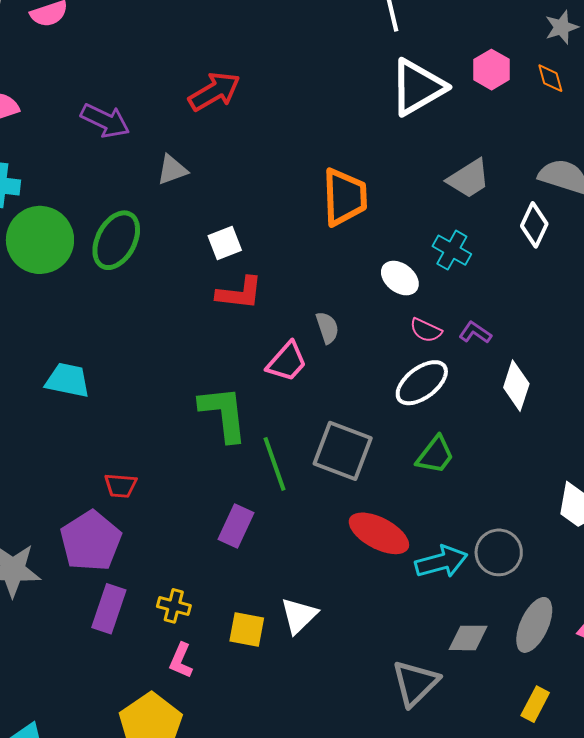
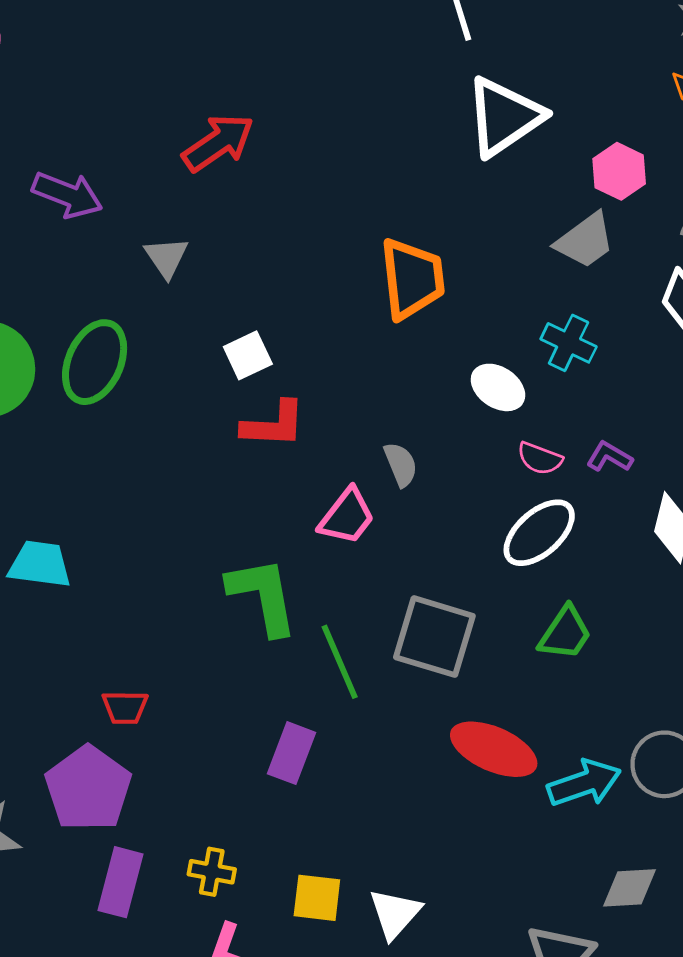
pink hexagon: (491, 70) -> (619, 171), moved
gray triangle: (172, 170) -> (166, 257), turned -40
white triangle: (299, 616) -> (395, 914), moved

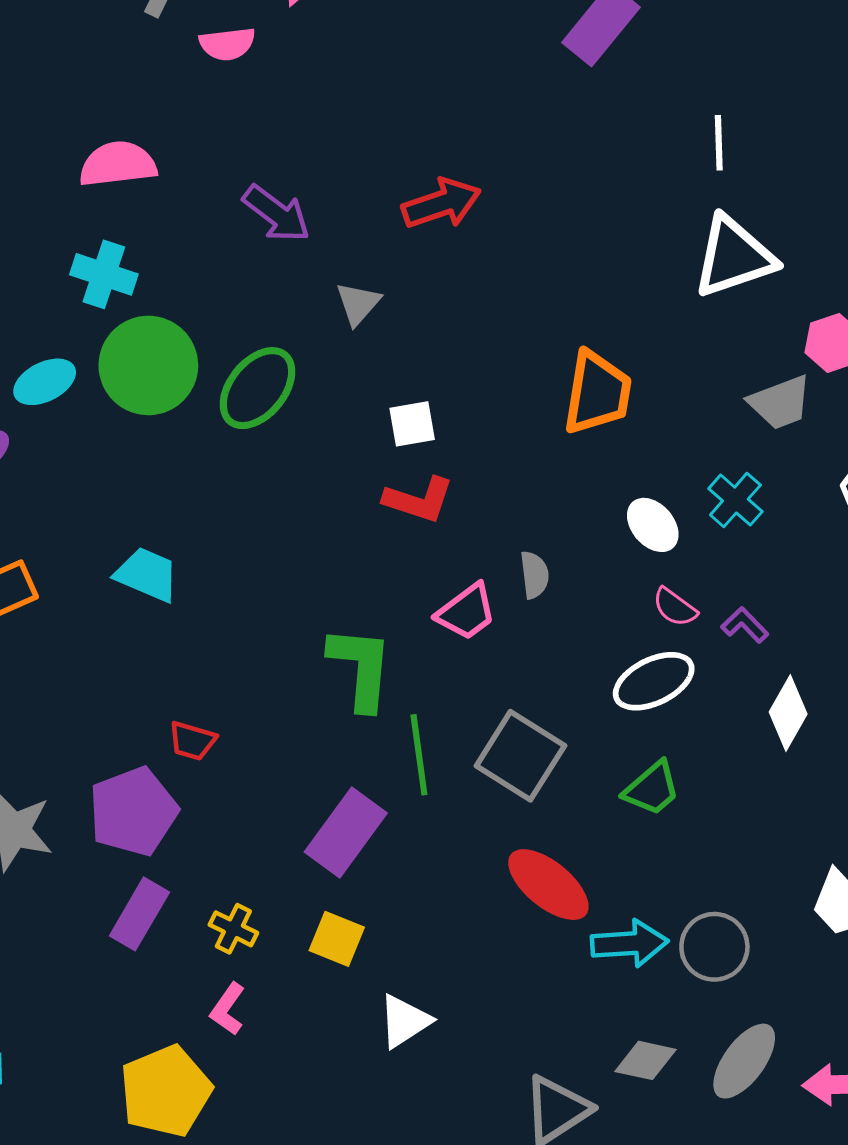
purple rectangle: (291, 753) -> (346, 832), size x1.4
yellow square: (317, 898) -> (337, 939), moved

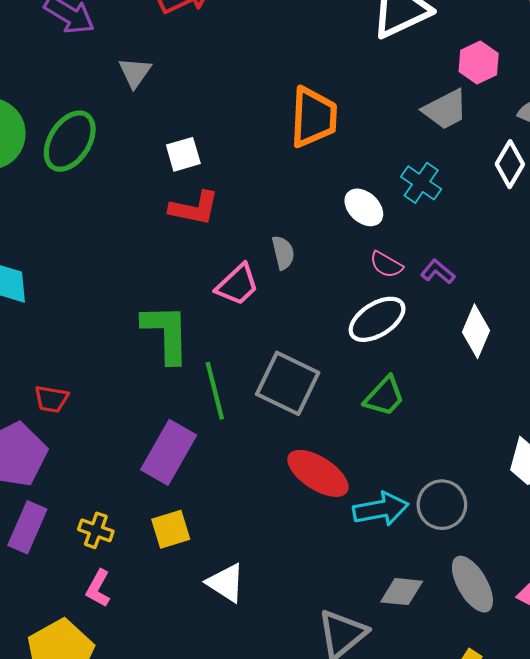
yellow square: (337, 939) -> (171, 529), turned -33
white triangle: (404, 1021) -> (226, 583), turned -48
gray ellipse: (744, 1061) -> (472, 584), turned -60

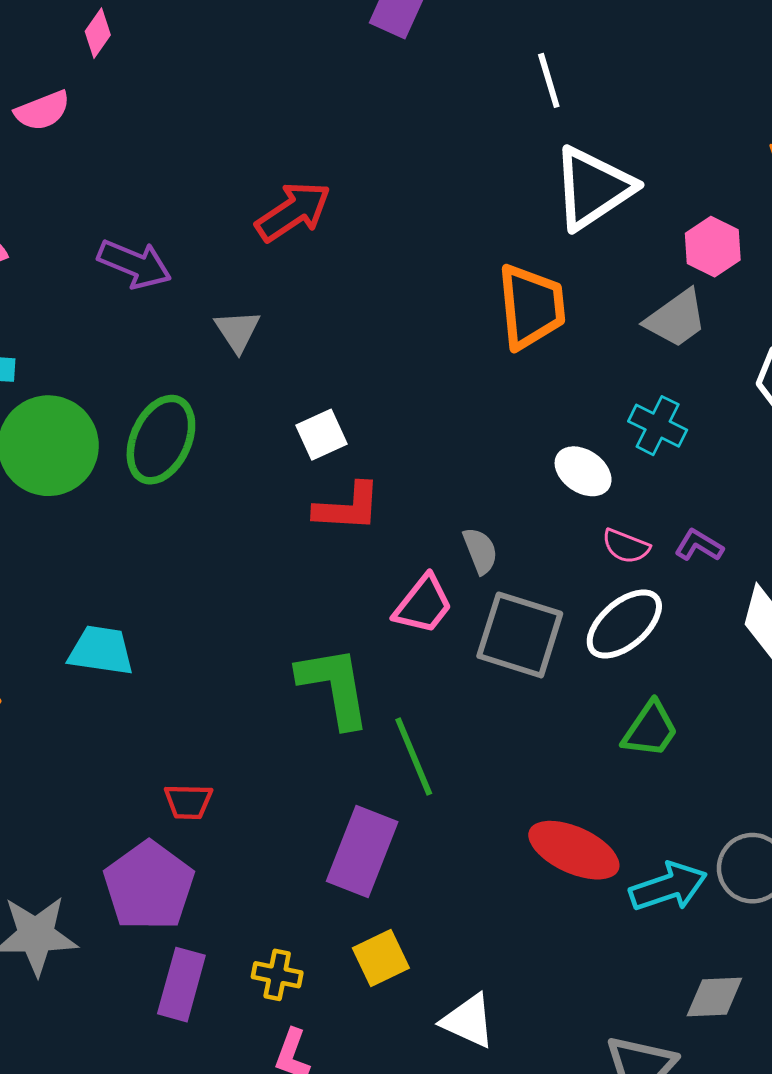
orange trapezoid: (313, 117) -> (531, 307), moved
gray square: (288, 383) -> (520, 635), moved

